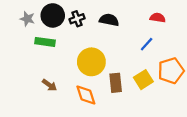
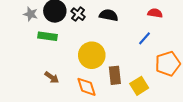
black cross: (77, 19) -> (78, 14), turned -32
yellow square: (143, 80) -> (139, 86), moved

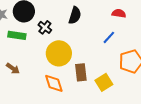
black cross: (78, 14) -> (45, 27), moved
black semicircle: (109, 15) -> (75, 15), turned 96
brown arrow: (52, 77) -> (13, 68), moved

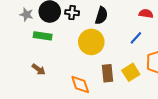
black cross: (45, 27) -> (72, 13), moved, turned -32
yellow circle: (59, 53) -> (91, 42), moved
yellow square: (104, 82) -> (131, 72), moved

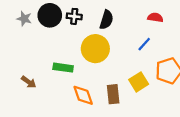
green rectangle: (43, 36) -> (63, 68), moved
brown arrow: (39, 69) -> (29, 82), moved
brown rectangle: (107, 73) -> (113, 94), moved

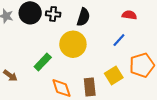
green rectangle: (63, 68) -> (43, 62), turned -54

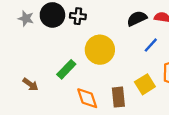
black semicircle: (83, 17) -> (137, 18), moved, turned -132

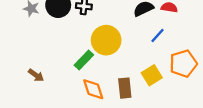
green rectangle: (66, 69) -> (84, 60), moved

